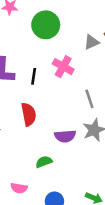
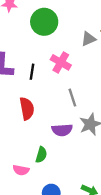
gray line: (89, 99) -> (72, 98), moved
green semicircle: (44, 162) -> (41, 155), turned 126
pink semicircle: (19, 188) -> (21, 170), moved

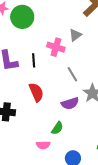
green circle: (44, 22) -> (22, 17), moved
gray triangle: (88, 39) -> (75, 35), moved
green semicircle: (41, 155) -> (57, 128), turned 32

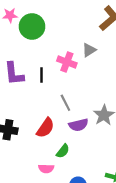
gray line: (72, 74) -> (65, 103), moved
red semicircle: (36, 92) -> (45, 128), moved, turned 54

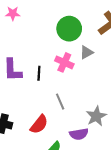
green circle: (32, 26) -> (69, 29), moved
purple semicircle: (78, 125) -> (79, 134), moved

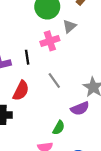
pink cross: (64, 62) -> (50, 41), turned -30
red semicircle: (39, 124) -> (21, 91), moved

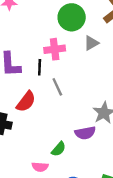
pink cross: (50, 41) -> (55, 49), moved
gray line: (54, 81) -> (57, 87), moved

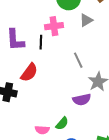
gray line: (57, 87) -> (78, 60), moved
green semicircle: (59, 149) -> (62, 123), moved

